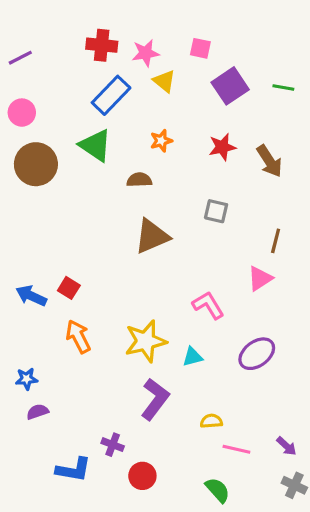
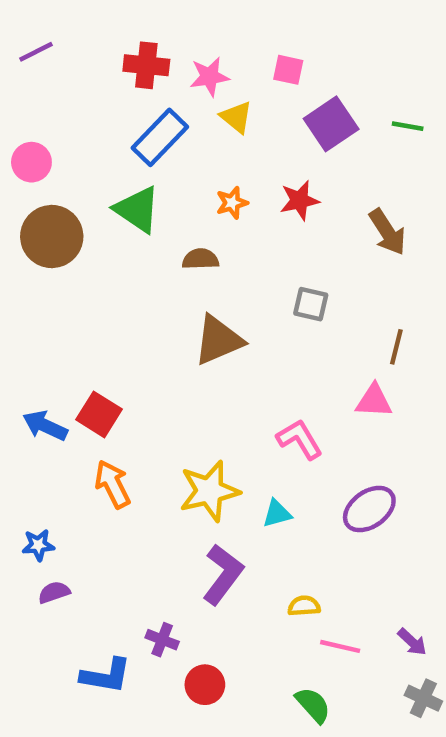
purple line: (20, 58) -> (36, 52), moved
red star: (222, 147) -> (300, 200), moved
pink triangle: (260, 279) -> (374, 401), turned 36
red square: (69, 288) -> (99, 414), size x1.4

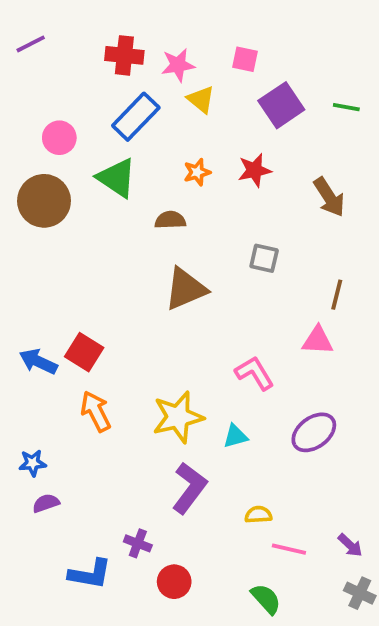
pink circle: (31, 162) -> (59, 138), moved

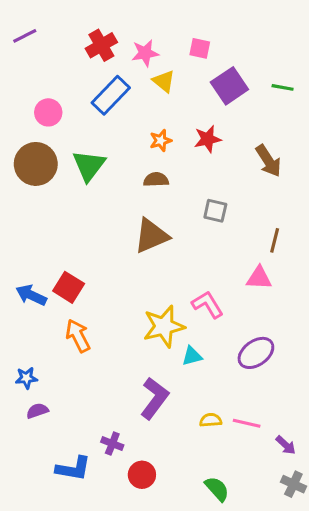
red cross: (124, 55) -> (101, 45), turned -36
green triangle: (117, 178) -> (89, 166), moved, turned 33
brown semicircle: (170, 220) -> (156, 180), moved
yellow star: (178, 417) -> (164, 326), moved
pink line: (289, 549) -> (247, 423), moved

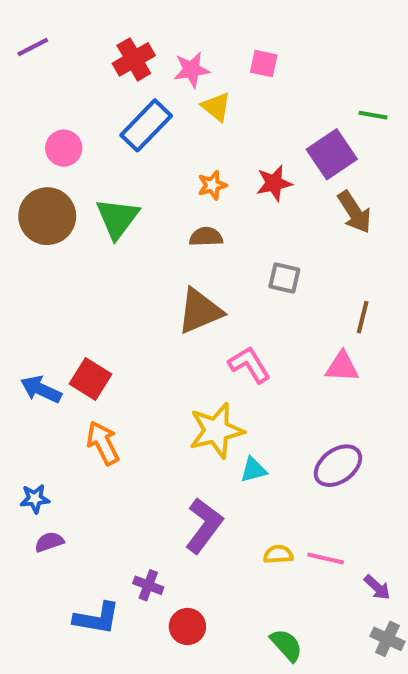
purple square: (229, 86) -> (332, 154), moved
pink L-shape: (208, 305) -> (249, 365), moved

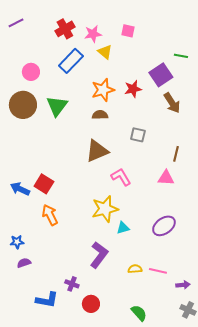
orange star: (212, 185) -> (103, 90), size x1.6
purple arrow: (377, 587) -> (183, 285), turned -48

